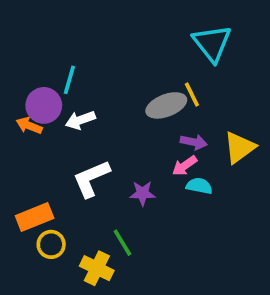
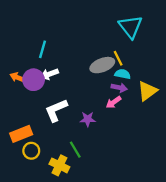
purple circle: (44, 105) -> (34, 80), moved
cyan semicircle: (199, 186) -> (123, 74), moved

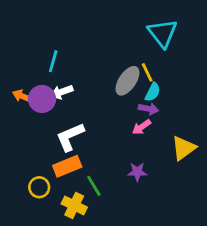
gray ellipse: (102, 65) -> (127, 81), turned -35
cyan semicircle: (123, 74) -> (153, 92), turned 105
yellow triangle: (147, 91) -> (184, 148), moved
purple star: (88, 119) -> (137, 172), moved
orange rectangle: (21, 134) -> (67, 166), moved

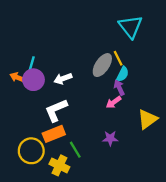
cyan line: (53, 61) -> (31, 65), moved
white arrow: (62, 92) -> (63, 79), moved
purple arrow: (148, 109) -> (119, 88), turned -126
yellow circle: (39, 187) -> (31, 151), size x1.5

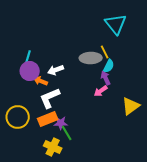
gray ellipse: (102, 65) -> (91, 58), turned 55
orange arrow: (18, 77) -> (41, 81), moved
purple star: (110, 138) -> (61, 123), moved
yellow circle: (31, 151) -> (18, 117), moved

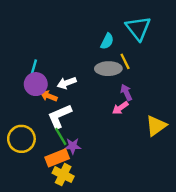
cyan semicircle: (109, 66) -> (107, 41), moved
orange rectangle: (48, 119) -> (57, 158), moved
green line: (67, 133) -> (61, 136), moved

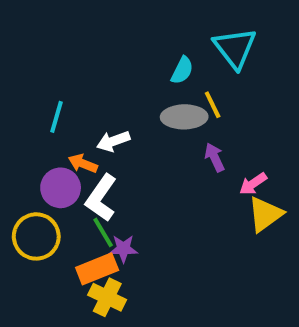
purple circle: (36, 84) -> (61, 188), moved
pink arrow: (120, 108) -> (253, 184), moved
white L-shape: (60, 116) -> (101, 198), turned -32

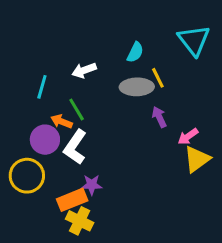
cyan triangle: (235, 48) -> (194, 40), moved
white arrow: (113, 141) -> (84, 70), moved
green line: (103, 232) -> (77, 109), moved

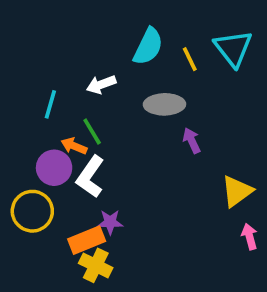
cyan semicircle: (135, 52) -> (148, 46), moved, size x1.5
yellow line: (158, 78) -> (190, 59), moved
pink arrow: (188, 137) -> (250, 237), moved, turned 110

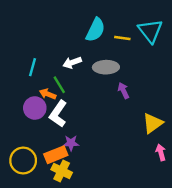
yellow line: (190, 59) -> (122, 38), turned -56
white arrow: (101, 84) -> (72, 62), moved
yellow circle: (32, 211) -> (23, 161), moved

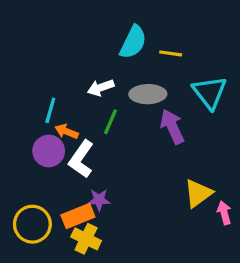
cyan triangle: (150, 31) -> (210, 92), moved
cyan line: (32, 67) -> (50, 110), moved
green line: (59, 85) -> (110, 122), moved, turned 54
purple arrow: (123, 90) -> (172, 127), size x1.5
yellow triangle: (153, 123) -> (198, 193), moved

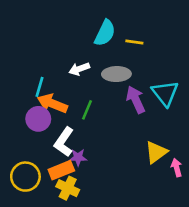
cyan triangle: (210, 92) -> (165, 93), moved
green line: (110, 122) -> (87, 110), moved
orange arrow: (67, 132) -> (52, 104), size x1.6
white L-shape: (81, 159) -> (64, 142), moved

